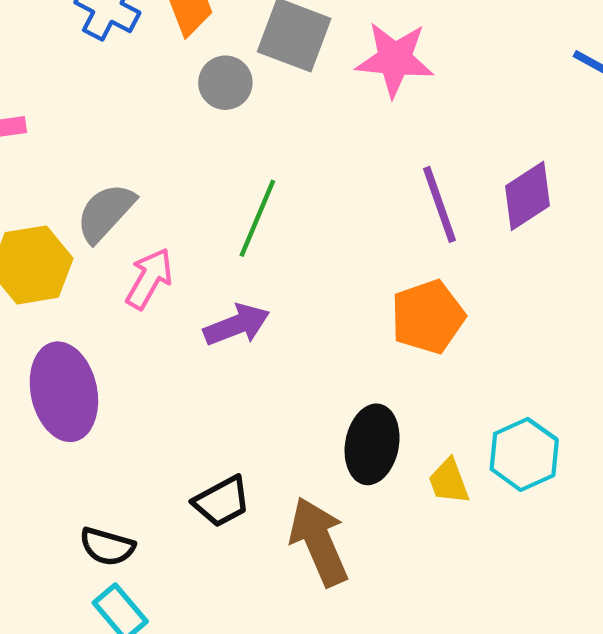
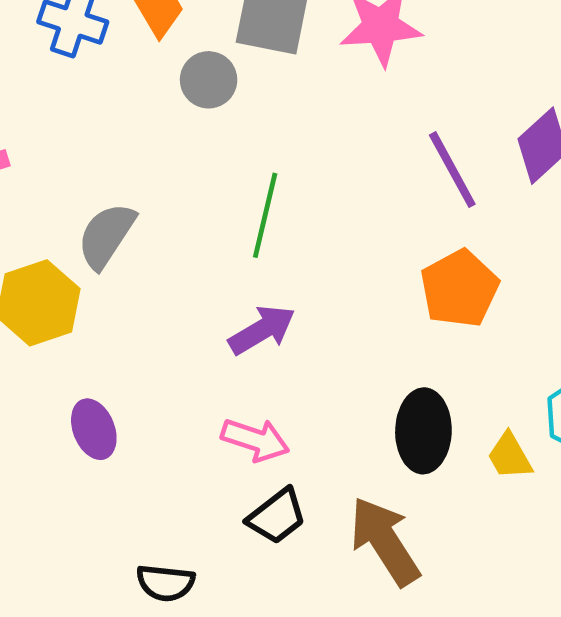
pink arrow: (149, 279) -> (255, 440), moved, turned 88
purple ellipse: (64, 392) -> (94, 429), size x0.6

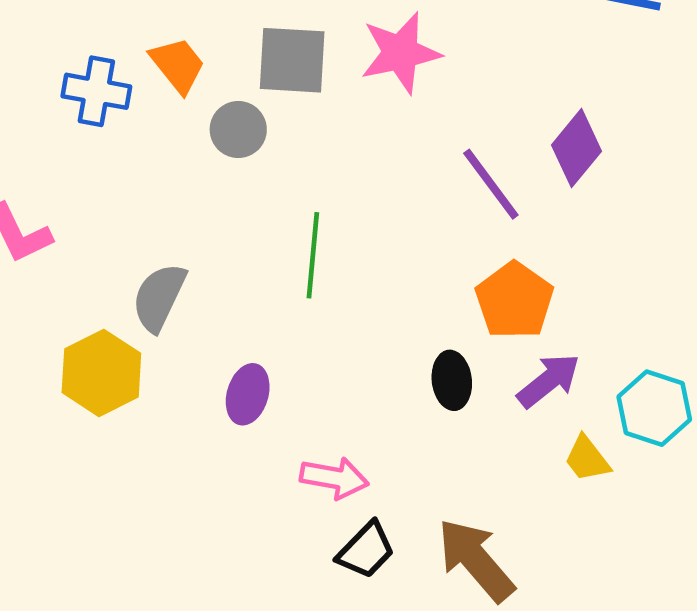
purple arrow: (262, 330) -> (549, 381), moved
purple ellipse: (94, 429) -> (248, 394), moved, turned 46
black ellipse: (423, 431) -> (452, 380), moved, size x0.7

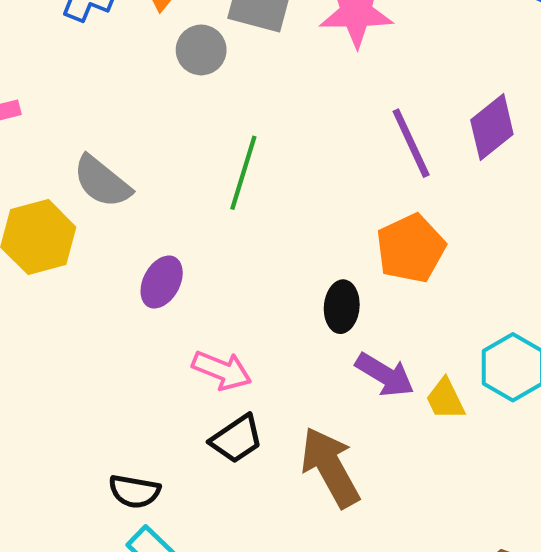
gray semicircle: (159, 297) -> (102, 182), turned -88
purple arrow: (549, 381) -> (385, 375), moved, turned 58

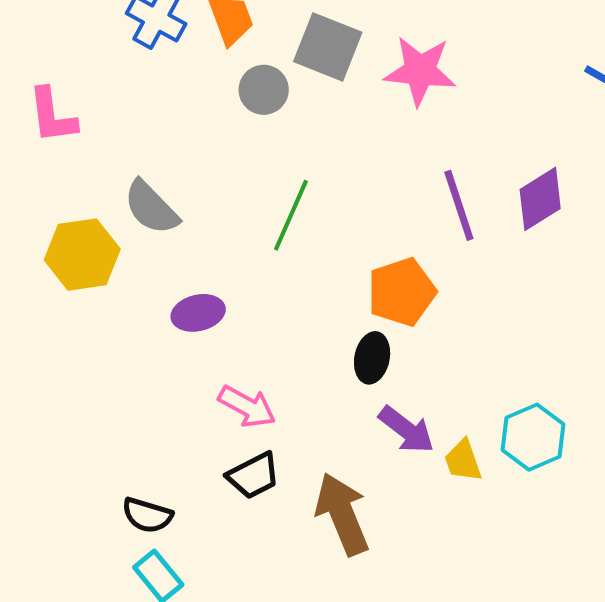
orange pentagon: (411, 248) -> (402, 292), moved
purple ellipse: (162, 282) -> (198, 313), turned 42

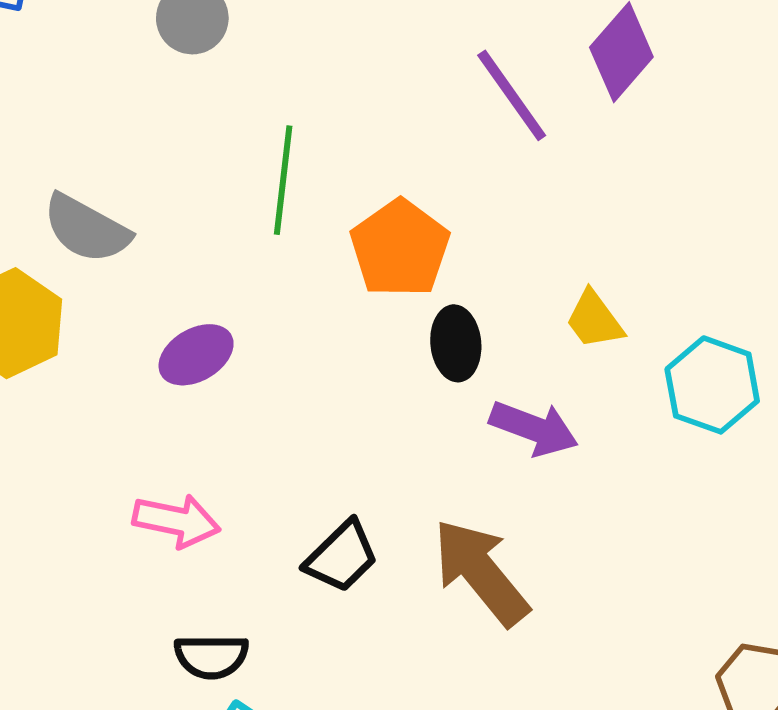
orange pentagon: (402, 292) -> (400, 248), moved
pink arrow: (247, 407) -> (176, 521), moved
yellow trapezoid: (463, 461) -> (594, 320), moved

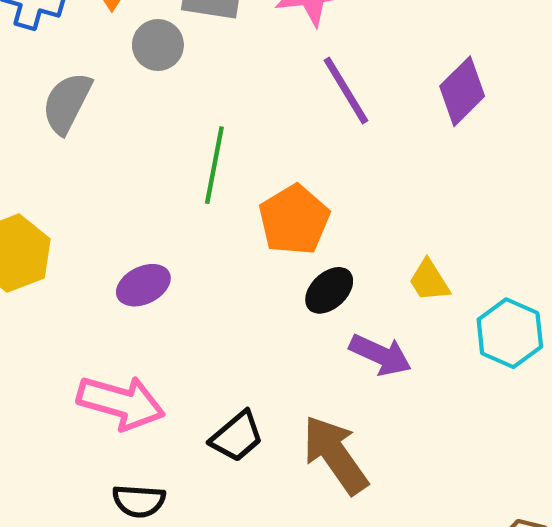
purple line: (512, 95) -> (346, 90), moved
gray semicircle: (86, 229) -> (67, 103), moved, turned 84
black ellipse: (456, 343) -> (329, 290), turned 48
pink arrow: (176, 521) -> (121, 403), size x1.4

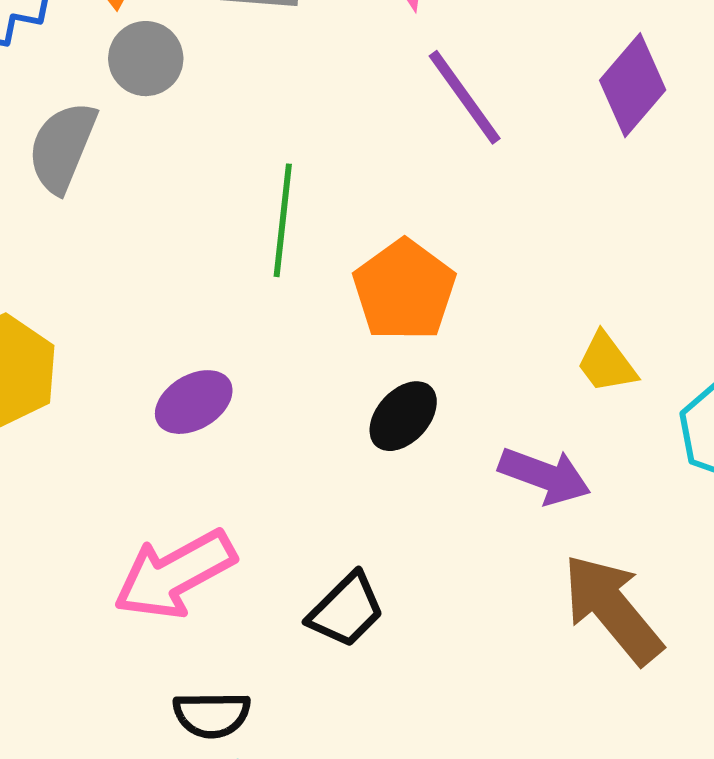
gray circle: (158, 45) -> (146, 59), moved
black ellipse: (329, 290) -> (403, 416), moved
pink arrow: (121, 403) -> (175, 574), turned 140
brown arrow: (335, 455) -> (613, 609), moved

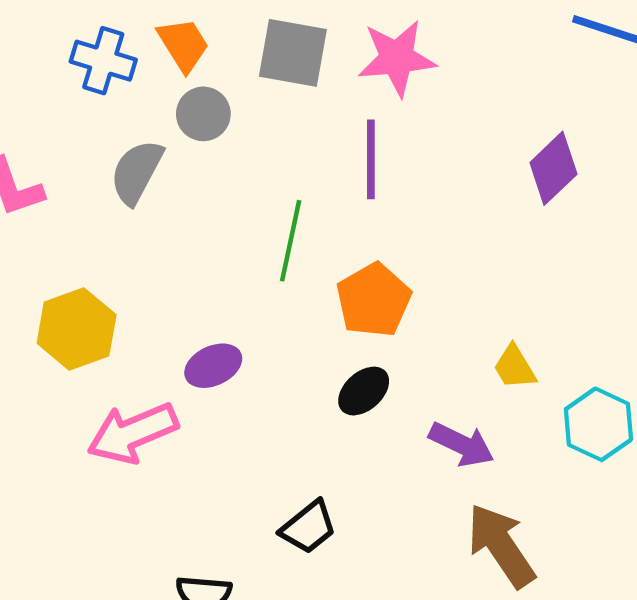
purple line: (465, 97) -> (371, 159), moved, turned 30
pink arrow: (175, 574) -> (133, 433), moved

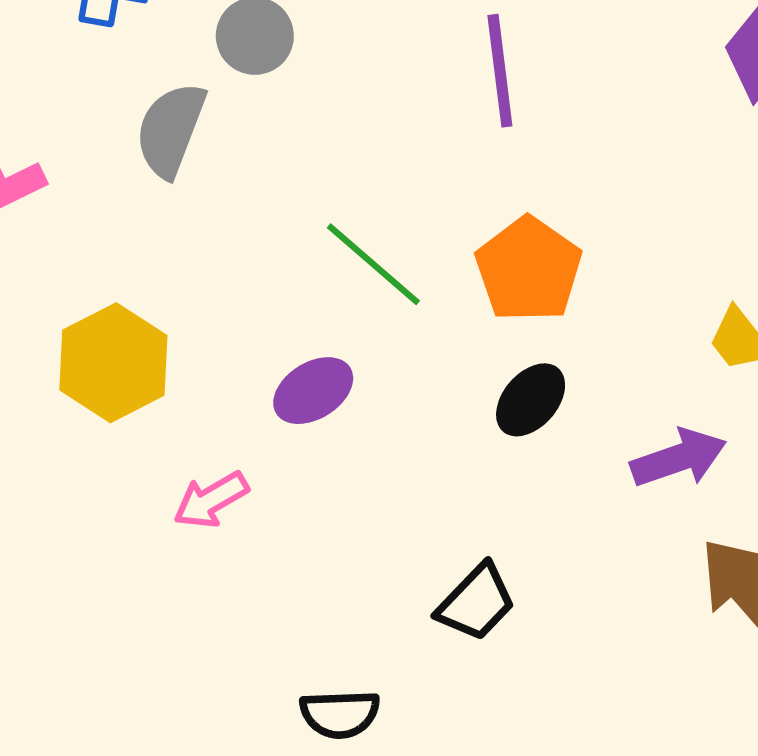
green line: (291, 241) -> (373, 264), moved, turned -54
pink arrow: (133, 433) -> (211, 500), size x0.6
purple arrow: (462, 444) -> (679, 458), turned -38

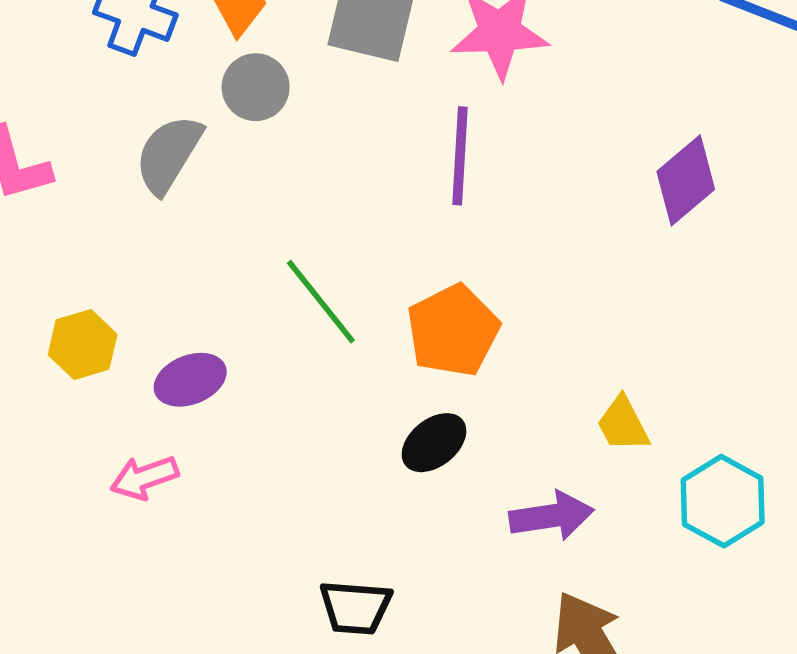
yellow hexagon: (113, 363) -> (83, 345), size x0.7
purple ellipse: (313, 391) -> (190, 380), moved
black trapezoid: (476, 602) -> (355, 607), turned 40

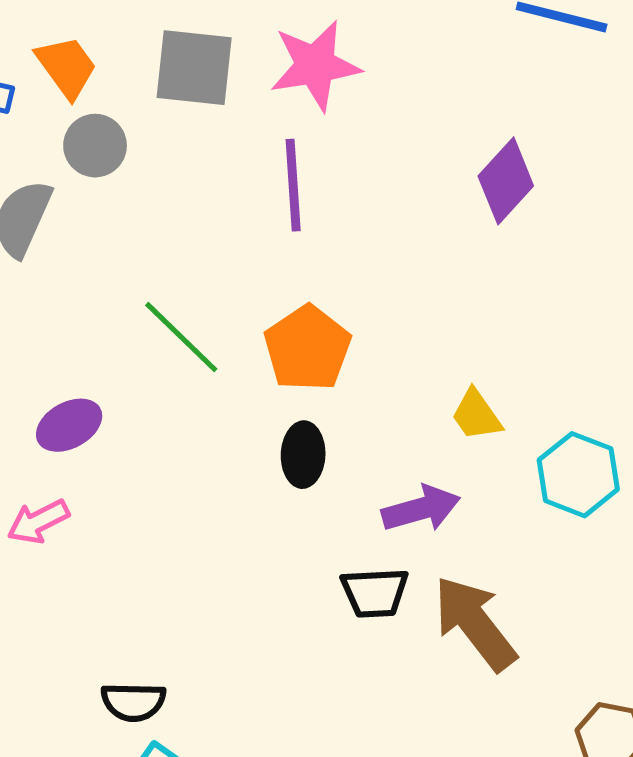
black ellipse: (434, 443) -> (303, 455), turned -42
black trapezoid: (355, 607) -> (375, 593), moved

